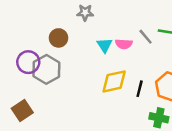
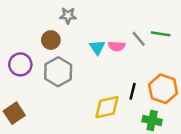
gray star: (85, 13) -> (68, 16), moved
gray hexagon: (46, 69) -> (58, 72), moved
yellow diamond: (114, 81) -> (107, 107), moved

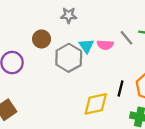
gray star: (68, 16) -> (69, 15), moved
gray hexagon: (58, 72) -> (69, 58), moved

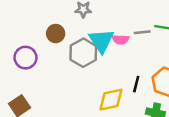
gray line: (126, 38) -> (142, 32), turned -56
cyan triangle: (86, 46) -> (101, 41), size x1.6

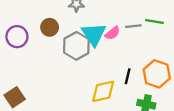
pink semicircle: (121, 40) -> (112, 33), turned -42
purple circle: (26, 58) -> (17, 37), moved

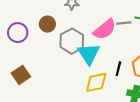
pink semicircle: (112, 33) -> (105, 29), size x1.6
cyan triangle: (94, 34) -> (89, 54), moved
brown square: (15, 97) -> (21, 75), moved

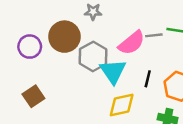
brown circle: (47, 24) -> (64, 37), size x1.6
black line: (118, 69) -> (148, 79), moved

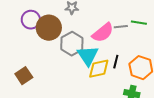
purple circle: (30, 47) -> (31, 20), moved
yellow diamond: (122, 105) -> (99, 69), moved

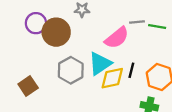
gray line: (121, 27) -> (137, 22), moved
gray hexagon: (72, 44) -> (71, 70), moved
cyan triangle: (88, 56) -> (100, 64), turned 30

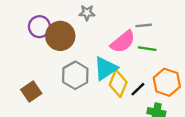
green line: (157, 27) -> (147, 49), moved
black line: (131, 70) -> (138, 89), moved, turned 32
yellow diamond: (112, 78) -> (118, 83), turned -55

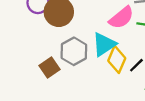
brown square: (31, 92) -> (50, 68), moved

